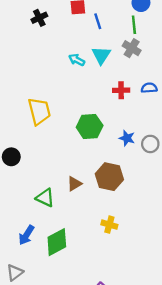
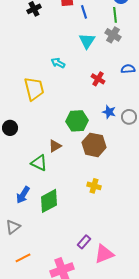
cyan arrow: (77, 60) -> (58, 63), moved
red cross: (121, 90) -> (98, 79), moved, turned 32
green hexagon: (90, 126) -> (77, 121), moved
brown triangle: (74, 184) -> (55, 146), moved

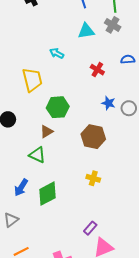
cyan triangle: (87, 41) -> (86, 31), turned 48
green hexagon: (77, 121) -> (58, 107), moved
brown triangle: (55, 146) -> (46, 132), moved
purple rectangle: (84, 242) -> (90, 228), moved

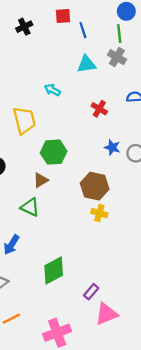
yellow cross: (93, 178) -> (99, 213), moved
green diamond: (48, 194) -> (54, 271), moved

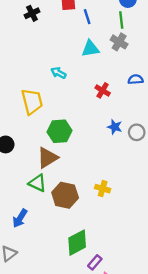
brown triangle: (41, 180) -> (47, 158), size x1.5
brown hexagon: (95, 186) -> (65, 195), moved
green diamond: (54, 271) -> (77, 243), moved

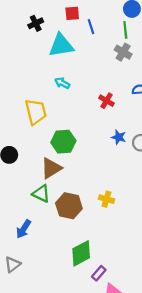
cyan triangle: (90, 49) -> (61, 45), moved, size x1.4

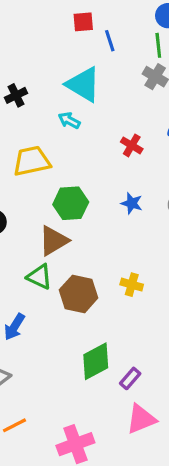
black cross: (36, 23) -> (16, 95), moved
cyan triangle: (61, 45) -> (83, 84), moved, turned 40
yellow trapezoid: (36, 112) -> (32, 161), turned -88
blue star: (119, 137) -> (132, 203), moved
purple rectangle: (99, 273) -> (130, 378), moved

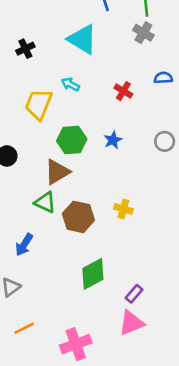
cyan arrow: (69, 120) -> (70, 84), moved
yellow trapezoid: (32, 161) -> (39, 104), turned -56
blue star: (132, 203) -> (113, 140), moved, turned 30
purple rectangle: (130, 378) -> (134, 294), moved

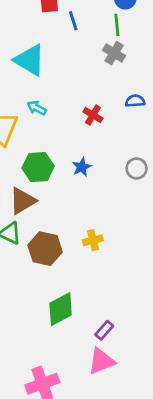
cyan triangle: (82, 39) -> (30, 60), moved
yellow cross: (123, 209) -> (93, 240), turned -30

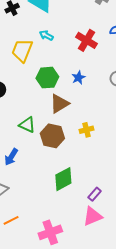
red cross: (93, 115) -> (87, 40), size x1.5
brown triangle: (23, 201) -> (59, 104), moved

